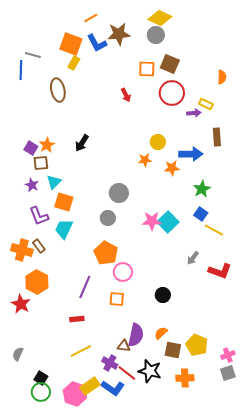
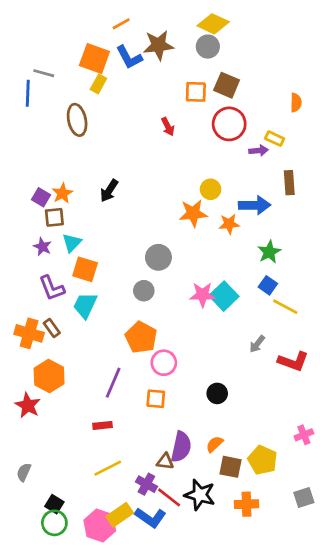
orange star: (145, 160) -> (193, 213), size x1.5
pink cross: (228, 355) -> (304, 435), moved

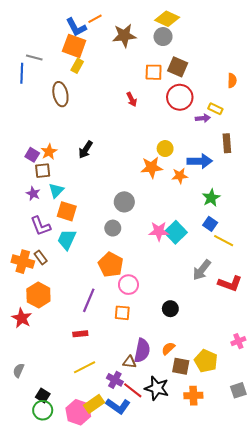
blue L-shape: (129, 57) -> (76, 27), moved
gray arrow: (257, 344) -> (202, 270), size x1.5

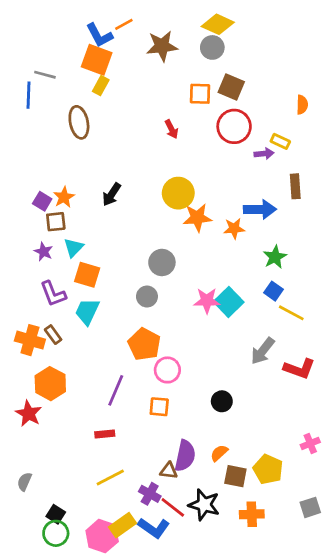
yellow circle: (165, 149) -> (178, 193), moved, size x1.5

